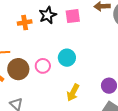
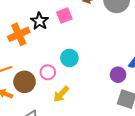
orange cross: (25, 23) -> (19, 34), size x1.5
yellow arrow: (73, 93) -> (61, 94), moved, turned 30

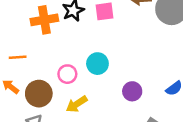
purple circle: (118, 75) -> (132, 91), moved
brown circle: (24, 82) -> (39, 94), moved

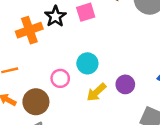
yellow arrow: (77, 104) -> (96, 92), moved

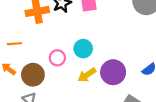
purple circle: (125, 84) -> (113, 72), size x1.5

